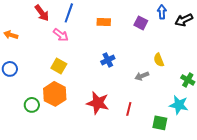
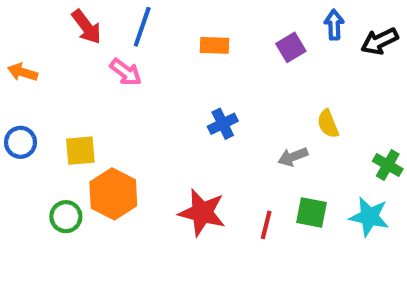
purple square: (141, 23) -> (291, 47), turned 32
yellow square: (59, 66) -> (80, 151), moved, turned -35
green square: (160, 123) -> (311, 212), moved

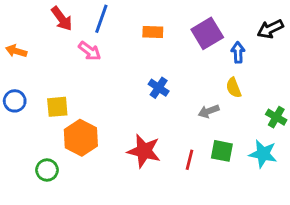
blue arrow: (334, 25) -> (238, 52), moved
purple square: (291, 47) -> (207, 33), size x1.5
blue cross: (223, 124) -> (159, 88), turned -30
green circle: (66, 217) -> (47, 170), moved

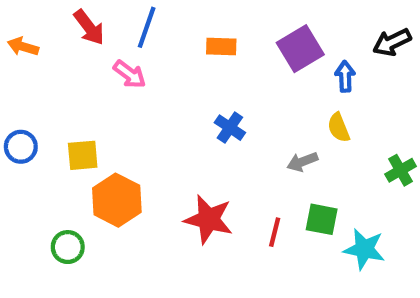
orange arrow: (16, 51) -> (23, 46), moved
green cross: (276, 117) -> (401, 170), turned 30
cyan star: (263, 154) -> (364, 249), moved

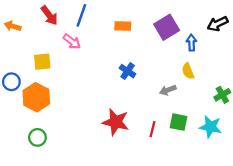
yellow square: (83, 155) -> (42, 62), moved
orange hexagon: (117, 200) -> (36, 97), moved
cyan star: (364, 249) -> (210, 127), moved

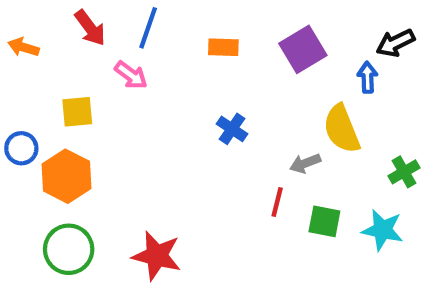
blue arrow: (192, 43) -> (367, 77), moved
yellow semicircle: (188, 71) -> (342, 129), size x1.6
red star: (116, 122) -> (157, 256), moved
red line: (152, 129) -> (277, 202), moved
green circle: (37, 137) -> (69, 249), size x1.5

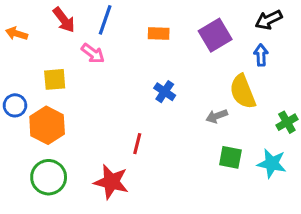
black arrow: (395, 43) -> (269, 20), moved
red line: (277, 202) -> (137, 144), moved

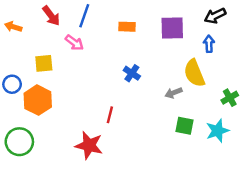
purple square: (215, 35) -> (172, 28), turned 30
cyan star: (272, 163) -> (218, 131), turned -30
green circle: (49, 177) -> (19, 142), moved

